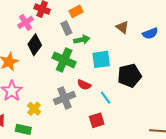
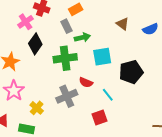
green cross: (64, 60) -> (65, 58), turned -30

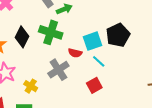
black diamond: (35, 44) -> (22, 37), moved
cyan square: (102, 57) -> (93, 41), moved
green cross: (65, 58) -> (51, 32), turned 35

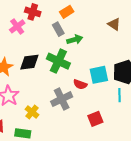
black diamond: (22, 37) -> (29, 62), turned 50
cyan line: (99, 61) -> (120, 95), moved, turned 40

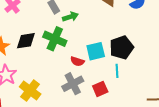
gray cross: (62, 99) -> (73, 84), moved
yellow cross: (32, 112) -> (30, 90), size x1.5
red square: (95, 119) -> (100, 89), moved

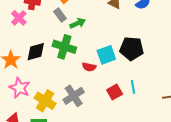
black pentagon: (122, 47) -> (132, 49), turned 30
cyan line: (117, 71) -> (133, 87), moved
gray cross: (73, 84) -> (74, 96), moved

